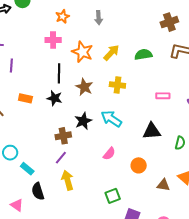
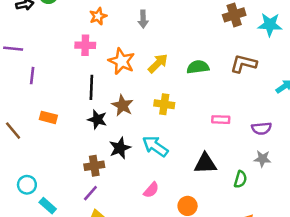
brown cross: (169, 22) -> (234, 15), moved
black star: (55, 98) -> (97, 119), moved

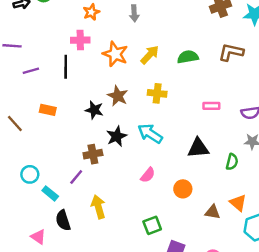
purple line: (32, 76) -> (31, 71), turned 70
black line: (91, 87) -> (66, 67), moved
purple line: (90, 193) -> (76, 177), moved

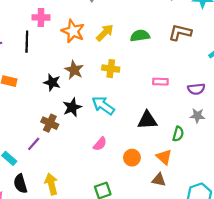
brown cross: (93, 154) -> (50, 123), turned 35
orange triangle: (238, 203) -> (164, 157), moved
yellow arrow: (98, 207) -> (51, 184), moved

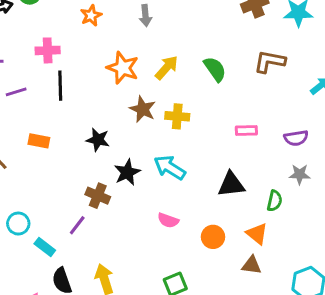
pink cross: (41, 17) -> (48, 50), moved
green semicircle: (140, 36) -> (215, 69), turned 66
brown star: (74, 70) -> (143, 109), moved
pink semicircle: (100, 144) -> (168, 220), turned 72

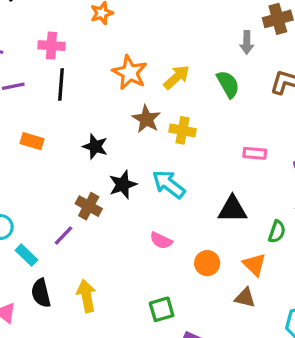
gray arrow: (145, 16) -> (247, 43), moved

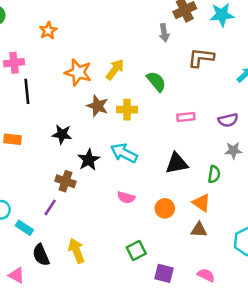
green semicircle: (228, 84) -> (156, 81), moved

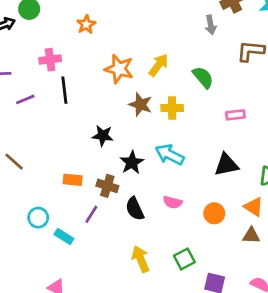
orange rectangle: (13, 139) -> (73, 180), moved
yellow arrow: (76, 251) -> (141, 259), moved
black semicircle: (41, 255) -> (135, 209), moved

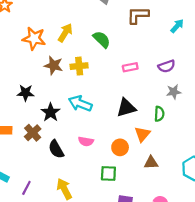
brown cross: (107, 186) -> (33, 133), turned 35
orange triangle: (254, 207) -> (142, 134), moved, turned 42
purple line: (91, 214) -> (26, 188), moved
green square: (184, 259) -> (108, 173), moved, turned 35

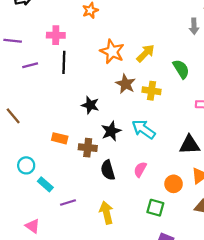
brown cross: (33, 133) -> (88, 148), turned 35
pink semicircle: (86, 141) -> (140, 169), turned 96
purple line: (26, 188) -> (68, 203), turned 32

